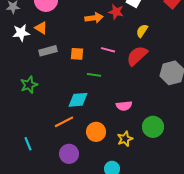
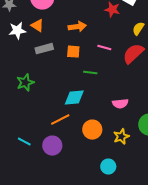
orange arrow: (94, 18) -> (77, 27), moved
cyan line: (28, 144) -> (24, 142), turned -40
purple circle: (69, 154) -> (52, 146), moved

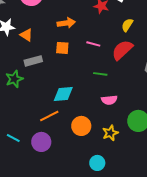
orange triangle: (37, 26) -> (26, 35), moved
gray rectangle: (44, 49) -> (33, 61), moved
green line: (90, 73) -> (100, 74), moved

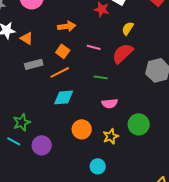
orange square: (62, 48) -> (63, 51), turned 32
green star: (14, 79) -> (22, 122), moved
orange line: (49, 116) -> (60, 72), moved

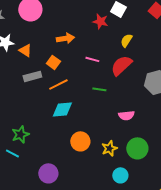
orange square: (63, 51) -> (53, 62), moved
pink semicircle: (110, 103) -> (126, 115), moved
green circle: (139, 124) -> (137, 148), moved
purple circle: (42, 145) -> (48, 173), moved
cyan circle: (98, 166) -> (120, 175), moved

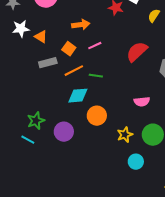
yellow semicircle: (126, 40) -> (154, 16), moved
pink line: (92, 59) -> (95, 46), moved, turned -40
green line: (99, 89) -> (96, 76), moved
orange circle: (80, 141) -> (97, 116), moved
purple circle: (48, 173) -> (64, 132), moved

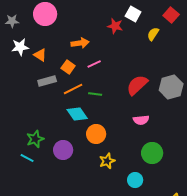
red semicircle: (137, 52) -> (137, 85), moved
cyan diamond: (78, 96) -> (77, 114), turned 60
yellow star: (125, 135) -> (107, 161), moved

